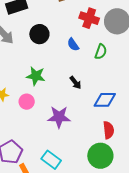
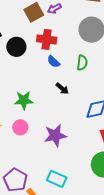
red cross: (89, 18) -> (47, 39), moved
black circle: (39, 34) -> (16, 47), moved
black arrow: (75, 83) -> (62, 89), moved

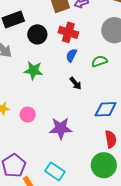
blue semicircle: (54, 62) -> (71, 55), turned 64
green semicircle: (82, 63) -> (99, 61), turned -126
green star: (24, 100) -> (33, 70), moved

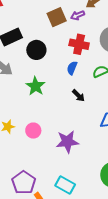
red cross: (68, 32) -> (79, 44), moved
green star: (33, 70) -> (35, 86), turned 30

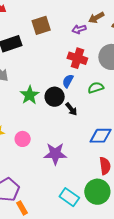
brown square: (57, 17) -> (41, 25), moved
black circle: (36, 50) -> (55, 97), moved
cyan rectangle: (65, 185) -> (69, 197), moved

